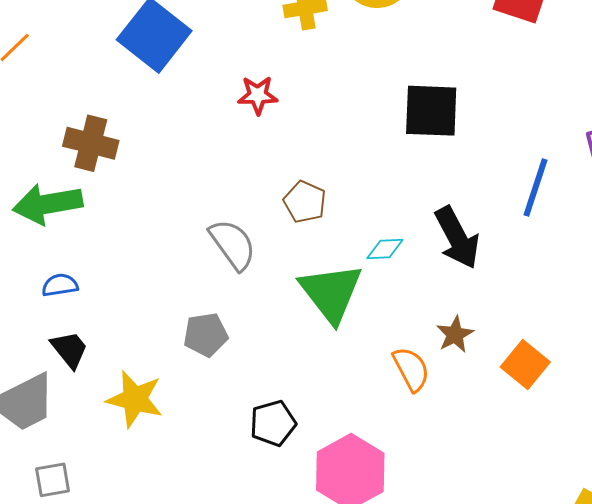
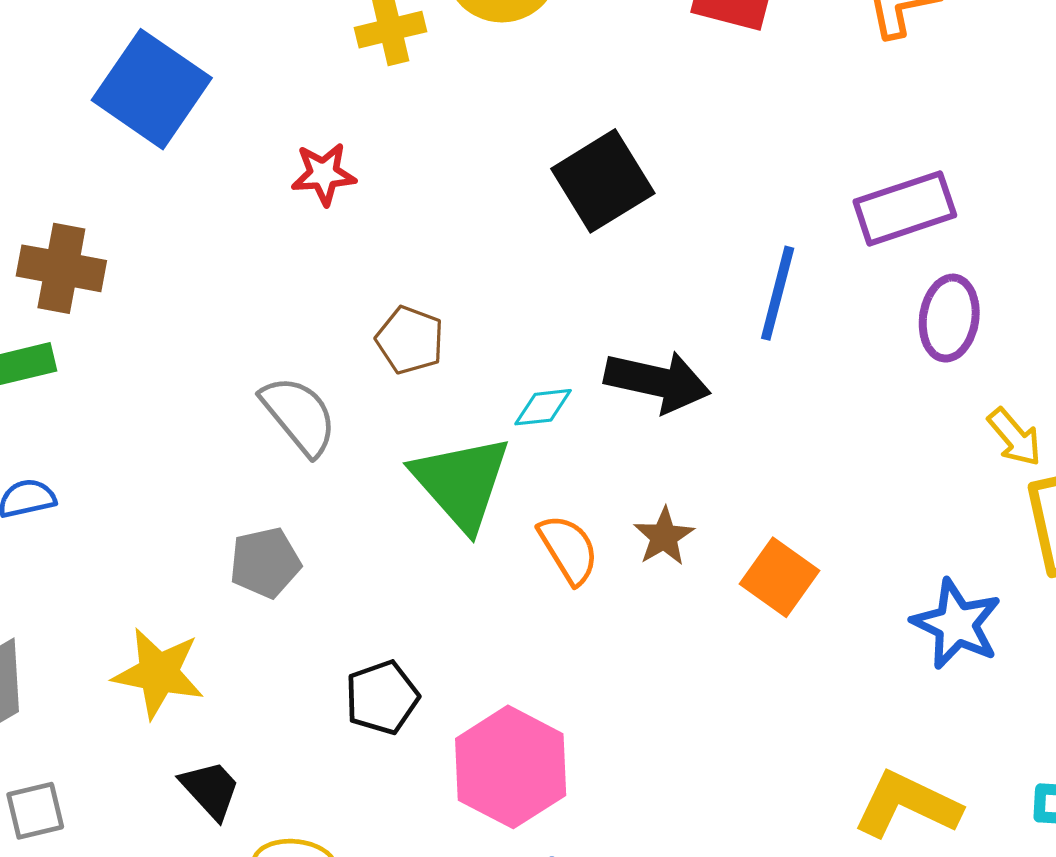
black square: (431, 111) -> (603, 181), turned -30
black arrow: (457, 238) -> (657, 382), turned -46
black trapezoid: (69, 349) -> (210, 790), moved
orange semicircle: (411, 369) -> (568, 549), moved

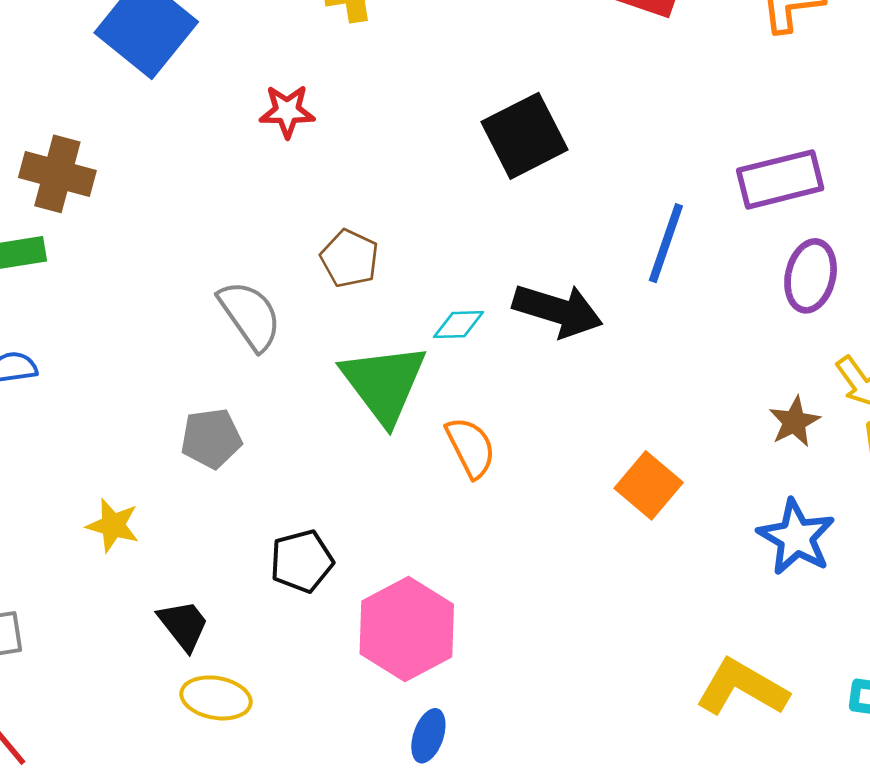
brown star: (664, 536) -> (794, 422), moved
yellow star: (158, 673) -> (113, 525), size x0.7
black trapezoid: (210, 790) -> (184, 625), moved

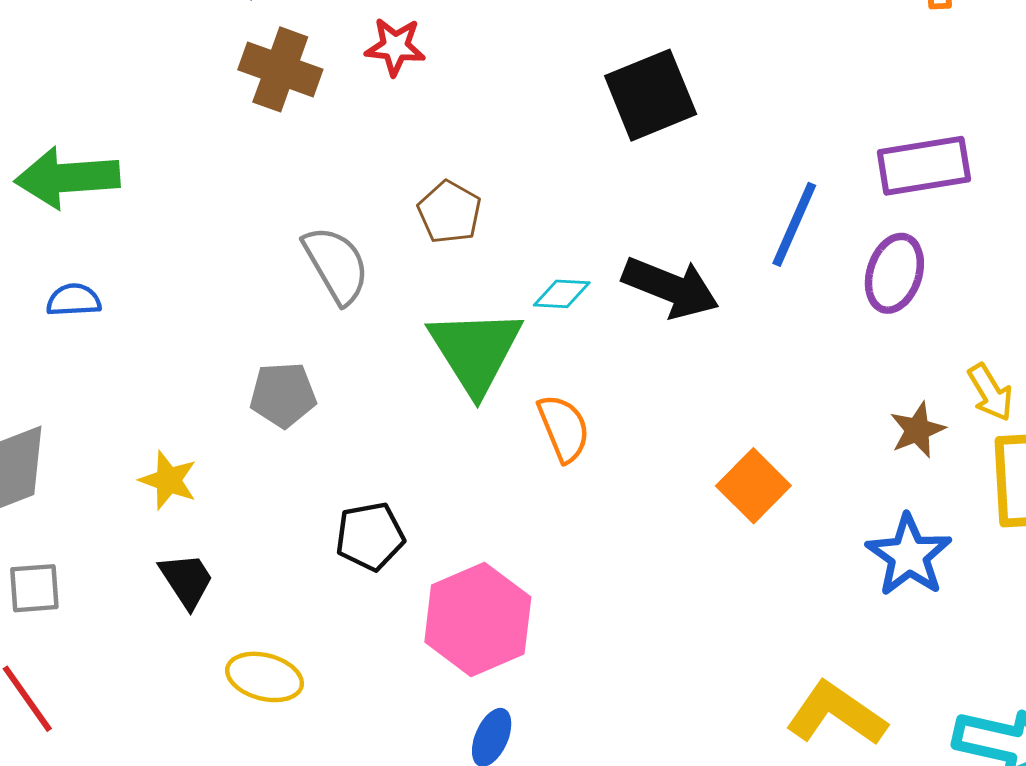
brown cross: (57, 174) -> (280, 69), moved
purple ellipse: (811, 276) -> (894, 273), moved
black trapezoid: (184, 625) -> (187, 580), moved

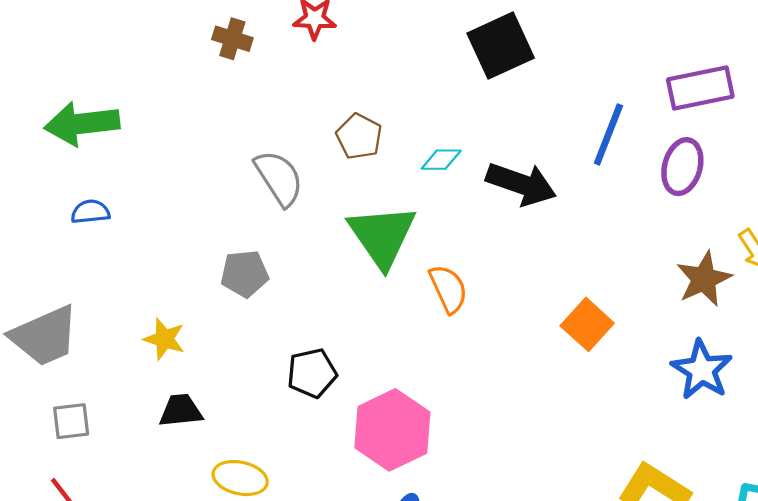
brown cross: (280, 69) -> (232, 39), size x0.7
cyan diamond: (562, 294) -> (441, 160), moved
brown star: (917, 430) -> (704, 279), size x1.4
black trapezoid: (187, 580) -> (181, 411), turned -60

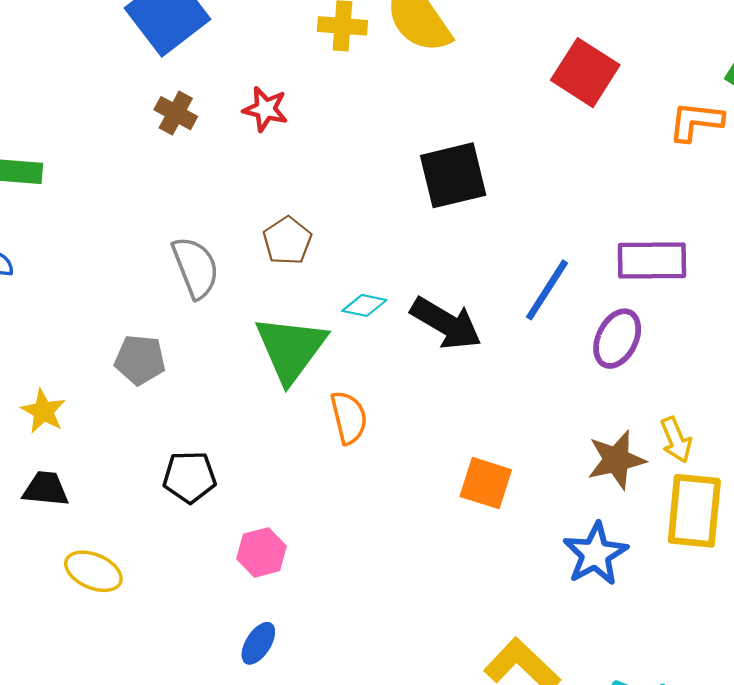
cyan diamond: (441, 160) -> (364, 305), moved
orange square: (587, 324) -> (486, 483), turned -36
pink hexagon: (392, 430) -> (262, 552), size x0.6

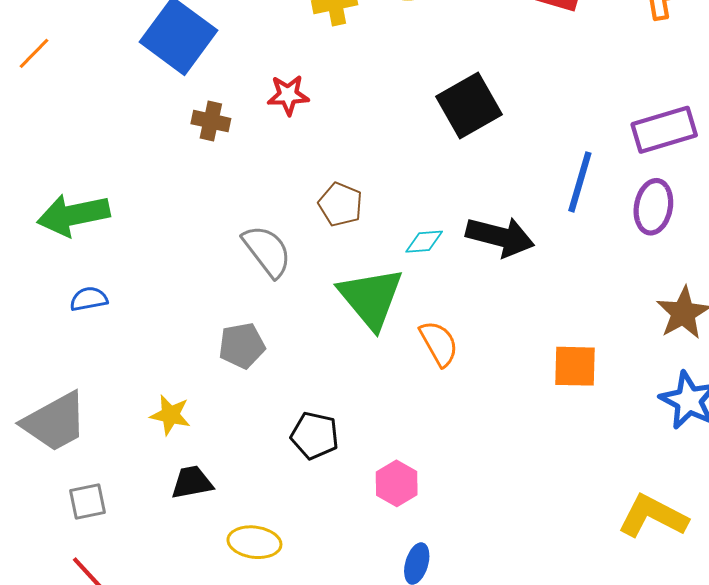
black pentagon: (190, 477) -> (315, 436), turned 30

